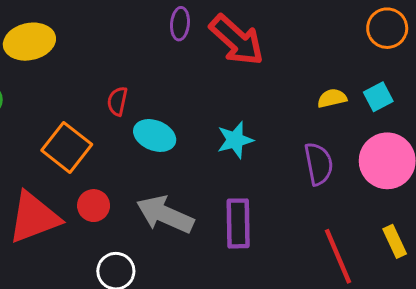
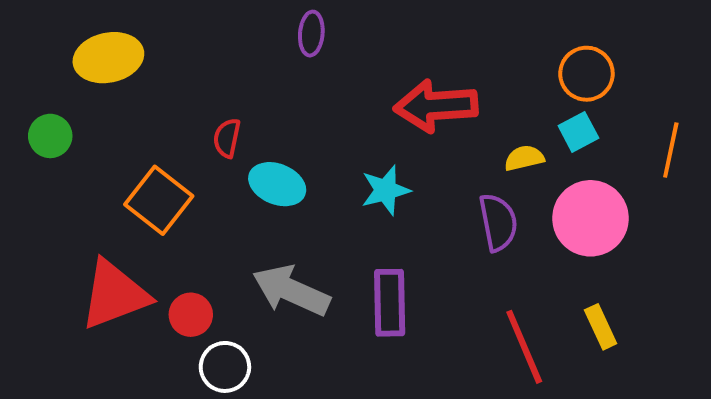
orange circle: (387, 28) -> (586, 74), moved
red arrow: (237, 40) -> (436, 106), moved, turned 134
yellow semicircle: (332, 98) -> (524, 158), moved
red circle: (94, 206) -> (191, 315), moved

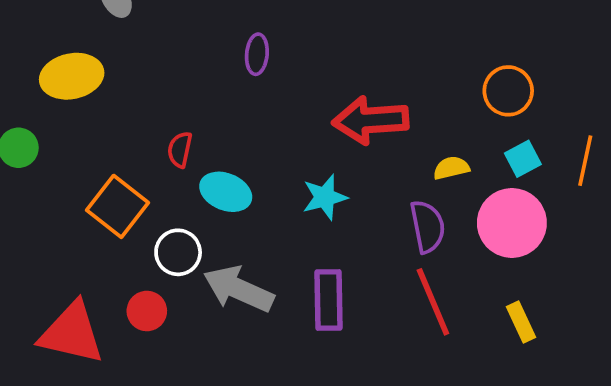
cyan square: (578, 132) -> (523, 159), moved
red triangle: (114, 295) -> (72, 333), moved, turned 34
red line: (524, 347) -> (433, 302), moved
white circle: (225, 367) -> (178, 252), moved

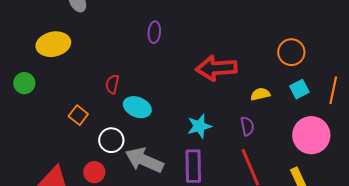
cyan star: (325, 197) -> (199, 126), moved
orange square: (117, 206) -> (78, 115), size x0.6
pink circle: (512, 223) -> (311, 135), moved
purple semicircle: (427, 227) -> (247, 126), size x0.7

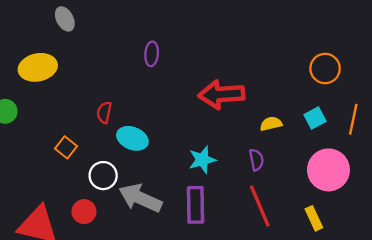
orange circle: (291, 52) -> (325, 69), moved

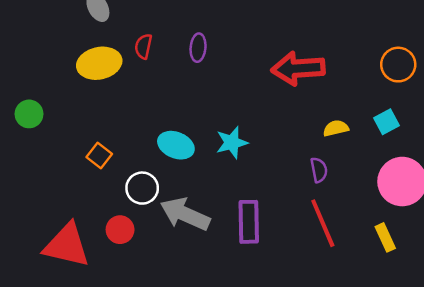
yellow ellipse: (38, 67) -> (99, 63), moved
red arrow: (221, 94) -> (298, 68), moved
red semicircle: (104, 112) -> (143, 46), moved
cyan star: (202, 160) -> (232, 143), moved

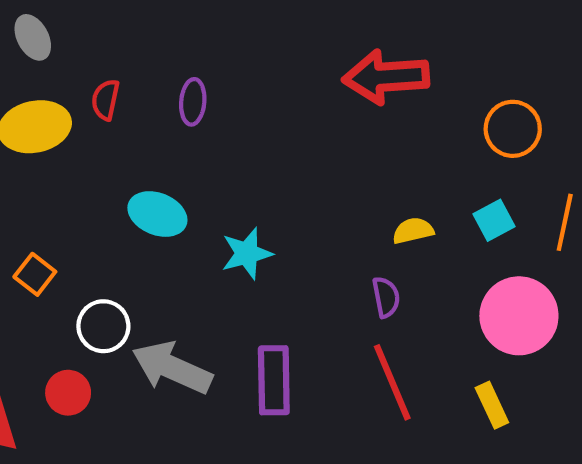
red arrow: (298, 68) -> (386, 77), moved
cyan ellipse: (176, 145) -> (157, 214), moved

